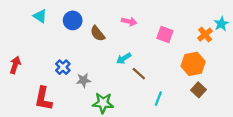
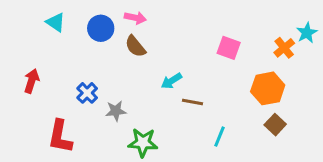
pink arrow: (129, 22) -> (135, 18), moved
red arrow: (15, 65) -> (32, 81), moved
brown line: (139, 74) -> (192, 102), turned -32

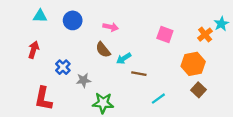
pink arrow: (135, 18) -> (111, 27), moved
cyan triangle: (56, 22) -> (40, 16), turned -32
brown semicircle: (135, 46) -> (103, 50), moved
red arrow: (32, 81) -> (34, 50), moved
cyan line: (220, 137) -> (158, 99), turned 32

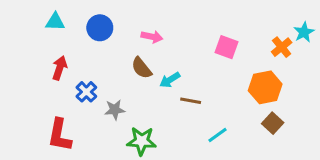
red arrow: (34, 50) -> (60, 68), moved

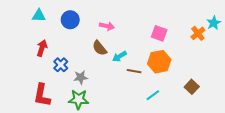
orange hexagon: (265, 87) -> (159, 62), moved
green star: (142, 141) -> (79, 99), moved

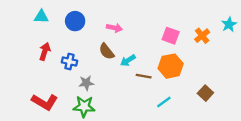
orange cross: (198, 33) -> (202, 36), moved
blue cross: (61, 65) -> (69, 62), moved, turned -32
red L-shape: (42, 95) -> (45, 102), turned -70

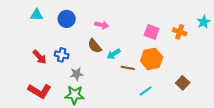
orange cross: (202, 36) -> (180, 32), turned -32
red arrow: (45, 51) -> (40, 57), moved, turned 119

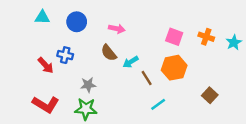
cyan star: (204, 22) -> (234, 42), moved
blue cross: (62, 55) -> (65, 55), moved
brown line: (128, 68) -> (147, 78), turned 48
cyan line: (146, 91) -> (158, 104), moved

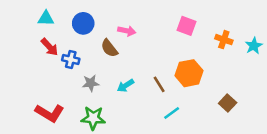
pink square: (174, 37) -> (187, 26), moved
brown semicircle: (109, 53) -> (109, 48), moved
cyan arrow: (131, 62) -> (126, 86), moved
red arrow: (46, 65) -> (50, 47), moved
gray star: (88, 85) -> (91, 83), moved

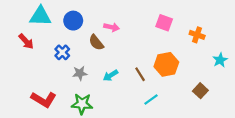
cyan triangle: (46, 18) -> (40, 16), size x1.5
cyan star: (254, 46) -> (220, 60), moved
red arrow: (50, 47) -> (26, 41), moved
blue cross: (71, 59) -> (62, 52), turned 32

